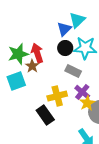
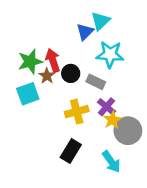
black circle: (65, 48) -> (71, 73), moved
black rectangle: (45, 115) -> (71, 151), moved, turned 66

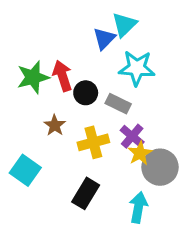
brown star: (47, 76) -> (55, 125), moved
cyan square: (28, 94) -> (25, 170), moved, turned -35
cyan arrow: (111, 162) -> (138, 207), turned -135

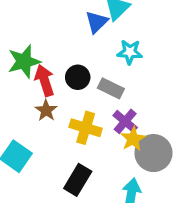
cyan star: (137, 68) -> (130, 52), size x0.7
red arrow: (62, 76) -> (45, 80), moved
yellow cross: (93, 142) -> (86, 128), turned 32

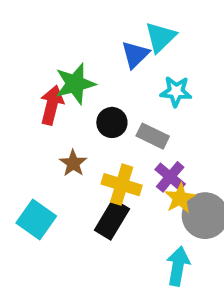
green star: (24, 61) -> (75, 84), moved
red arrow: (45, 80) -> (52, 105), moved, turned 32
black rectangle: (78, 180) -> (112, 220), moved

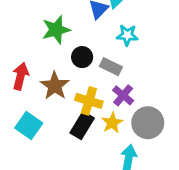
red arrow: (52, 105) -> (21, 76), moved
brown star: (73, 163) -> (55, 86), size x1.5
yellow star: (180, 198) -> (112, 123), moved

